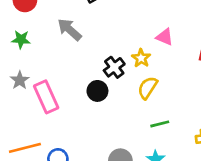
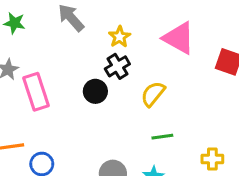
pink triangle: (165, 37) -> (179, 38), size x1.6
yellow star: (141, 58) -> (120, 37), moved

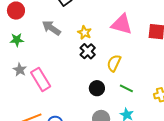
black circle: (95, 91) -> (97, 88), moved
green line: (162, 137) -> (126, 88), turned 48

